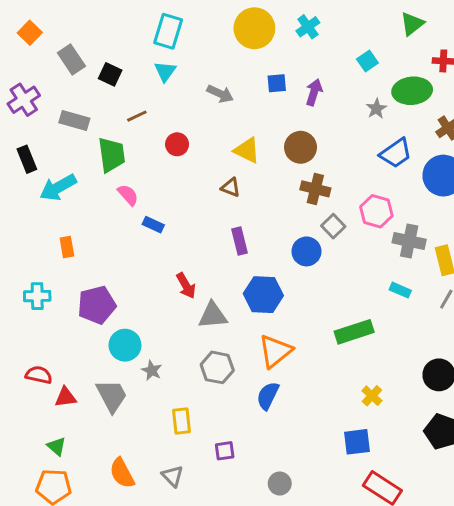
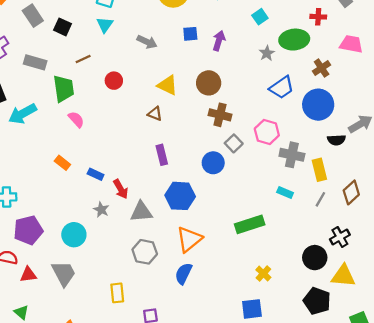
blue rectangle: (153, 225) -> (96, 174), moved
orange rectangle: (67, 247) -> (62, 163), moved, turned -42
purple pentagon: (97, 305) -> (28, 230), moved
gray star: (152, 370) -> (101, 210), moved

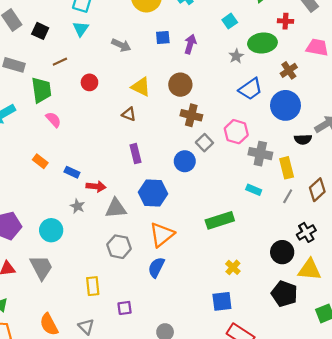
red arrow: (121, 189) -> (96, 186), turned -54

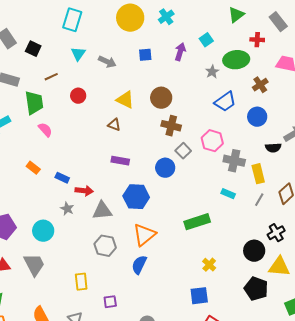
cyan triangle: (81, 29) -> (78, 54), moved
purple arrow: (190, 44) -> (180, 52), moved
blue circle: (285, 105) -> (257, 117), size x0.7
purple rectangle: (135, 154) -> (120, 161), turned -66

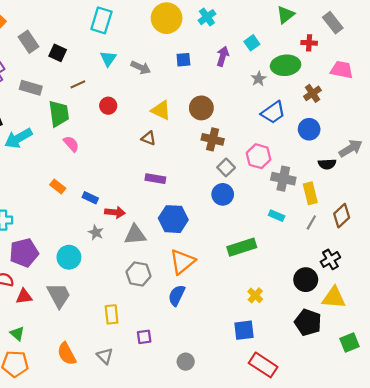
blue circle: (165, 168) -> (223, 194), moved

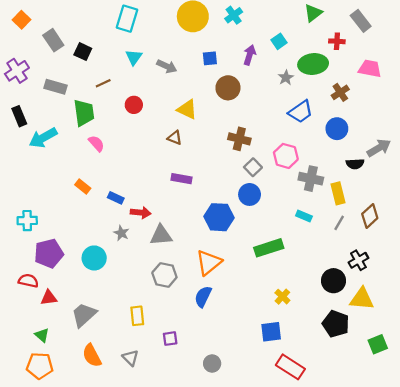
brown circle: (201, 108) -> (228, 88), moved
blue hexagon: (173, 219) -> (219, 217), moved
gray trapezoid: (59, 295) -> (84, 315), moved, turned -104

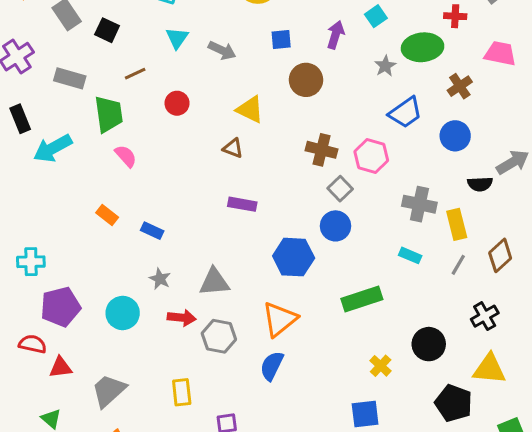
pink hexagon: (286, 156) -> (371, 156), moved
red arrow: (141, 213) -> (182, 318), moved
black circle: (333, 281) -> (429, 344), moved

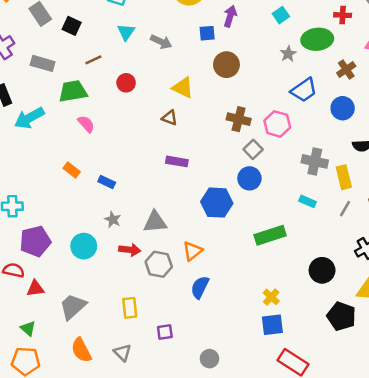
purple arrow: (336, 35) -> (230, 16), moved
green trapezoid: (109, 114) -> (73, 91), turned -92
orange triangle: (280, 319) -> (193, 251), moved, size x0.7
yellow cross: (381, 366) -> (271, 297), moved

